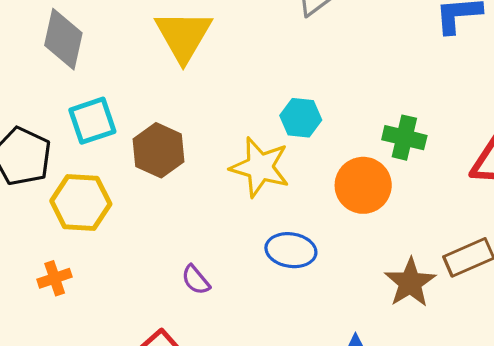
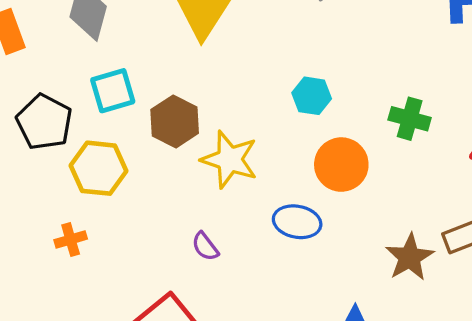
yellow star: (260, 167) -> (230, 160), moved
orange circle: (363, 185) -> (341, 165), moved

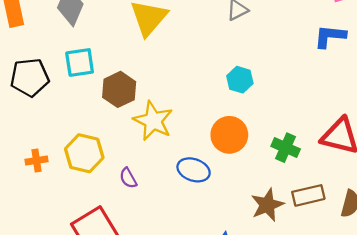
cyan hexagon: (312, 96) -> (240, 80), moved
green cross: (410, 119) -> (286, 148), moved
black pentagon: (44, 122) -> (30, 77), turned 30
yellow hexagon: (99, 168) -> (84, 153), moved

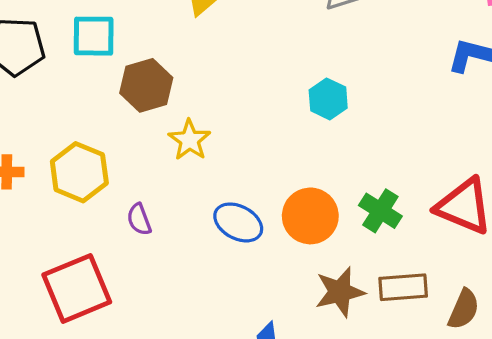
yellow star: (153, 121) -> (189, 140), size x0.7
orange circle: (229, 135) -> (310, 216), moved

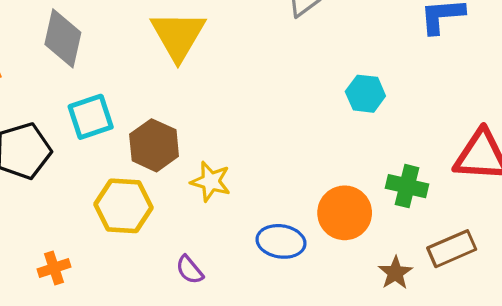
cyan hexagon: (328, 99) -> (365, 94), moved
yellow hexagon: (79, 172) -> (123, 206), moved
brown star: (340, 292) -> (395, 273), size x0.7

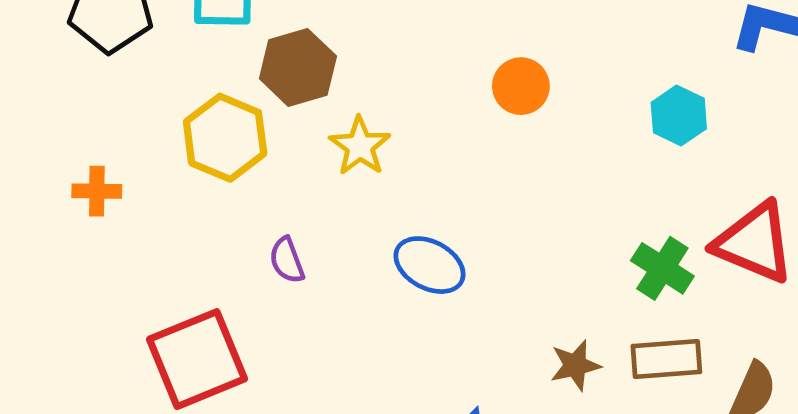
cyan hexagon: (365, 94) -> (679, 116), moved
green cross: (407, 186) -> (662, 268), moved
orange circle: (345, 213) -> (521, 86), moved, size x0.7

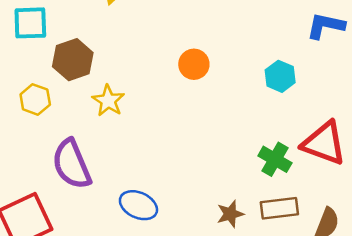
yellow hexagon: (225, 138) -> (35, 99), size x0.7
purple semicircle: (287, 260) -> (72, 164), size x2.0
blue ellipse: (430, 265) -> (138, 205), moved

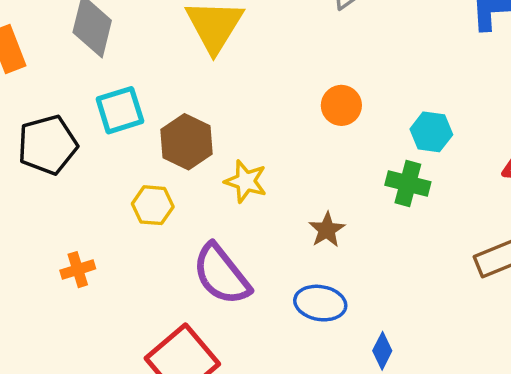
cyan hexagon: (280, 76) -> (431, 132), moved
green cross: (275, 159) -> (408, 184), moved
brown star: (230, 214) -> (327, 230), moved

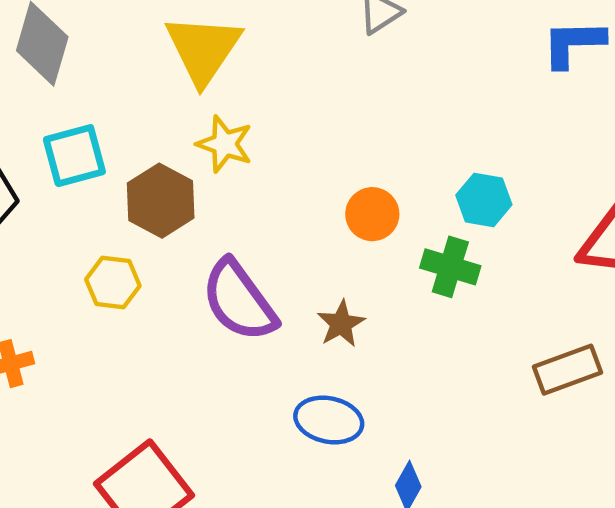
orange circle: (341, 105) -> (372, 214), moved
yellow star: (246, 181) -> (225, 144), moved
purple semicircle: (221, 274) -> (239, 301), moved

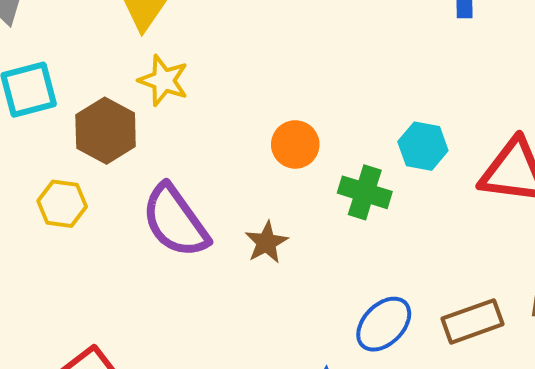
cyan hexagon: (484, 200) -> (423, 146), moved
brown rectangle: (567, 370) -> (473, 321), moved
blue ellipse: (329, 420) -> (384, 324), moved, turned -58

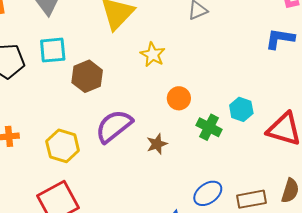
yellow star: (163, 80) -> (153, 55), moved
yellow hexagon: (62, 204) -> (63, 146), moved, size x1.4
purple semicircle: (175, 221) -> (114, 126), turned 78

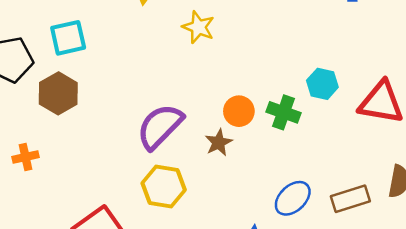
brown hexagon: (87, 76) -> (58, 93), moved
orange circle: (179, 98) -> (239, 111), moved
yellow hexagon: (63, 146) -> (164, 187), moved

